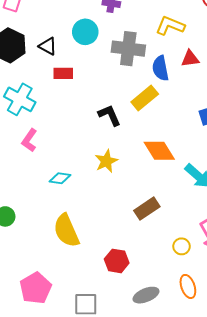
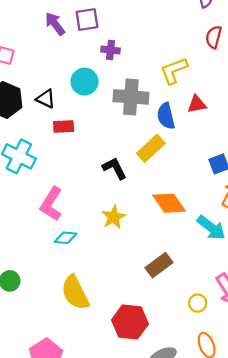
yellow L-shape: (170, 26) -> (174, 71), turned -40
pink L-shape: (29, 140) -> (51, 204), moved, size x1.4
red hexagon: (117, 261) -> (130, 322), size x1.4

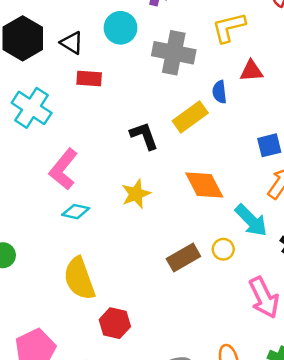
blue semicircle: (166, 116) -> (219, 92), moved, size x0.7
yellow circle: (198, 303) -> (223, 249), moved
red hexagon: (130, 322) -> (115, 323), moved, size x0.7

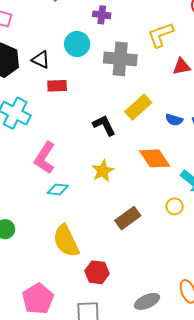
blue semicircle: (219, 92) -> (174, 120), moved, turned -60
brown rectangle: (183, 258) -> (128, 218), moved

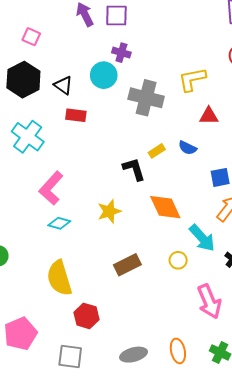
purple cross: (102, 15) -> (121, 53), moved
yellow rectangle: (138, 107) -> (157, 151), size x0.6
blue semicircle: (174, 120) -> (187, 148), moved
black L-shape: (104, 125) -> (134, 169), moved

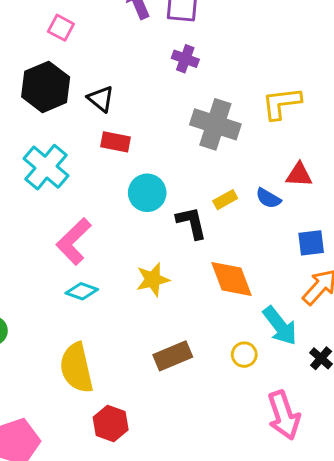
cyan circle: (104, 75) -> (147, 193), moved
red triangle: (209, 116) -> (299, 175), moved

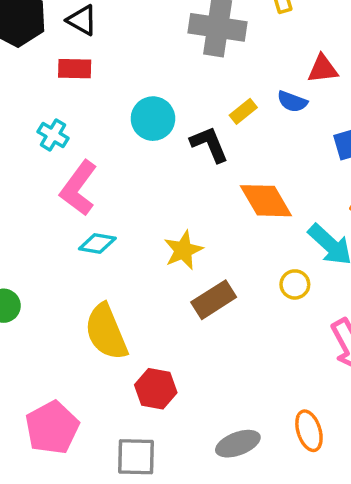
red rectangle: (116, 142) -> (75, 69), moved
cyan cross: (46, 167) -> (53, 135), moved, size x0.6
yellow star: (153, 279) -> (183, 250), moved

